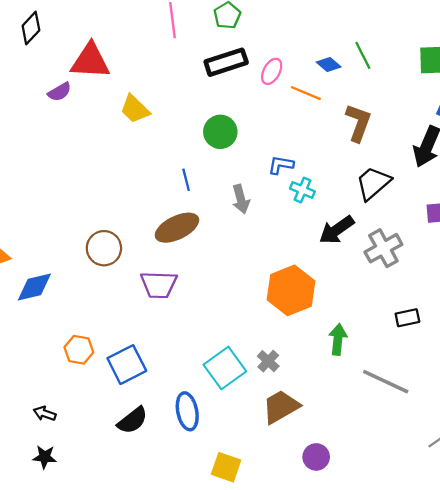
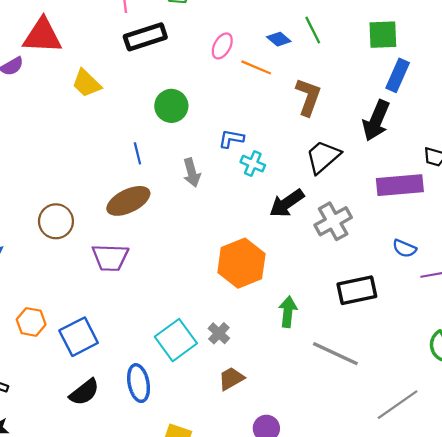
black rectangle: (226, 62) -> (145, 37), moved
black rectangle: (407, 318) -> (357, 290), size x1.6
brown trapezoid: (281, 407) -> (231, 379), size x0.7

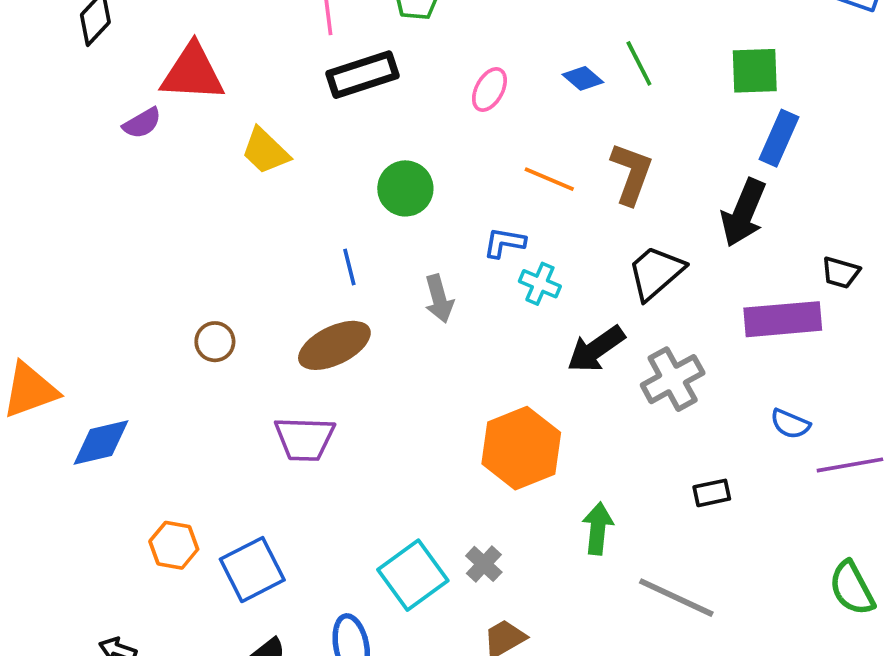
orange line: (256, 67) -> (549, 179), moved
brown circle: (56, 221) -> (215, 342), moved, size x0.7
black rectangle: (357, 290) -> (712, 493), size x0.6

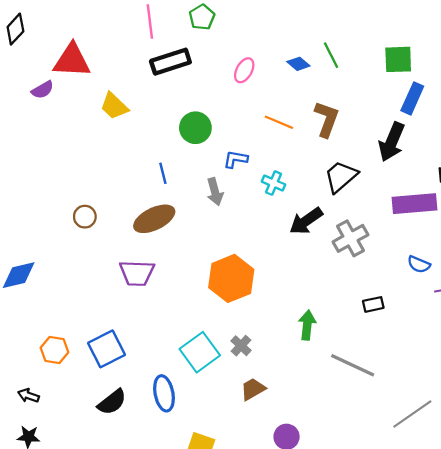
blue L-shape: (504, 243) -> (236, 159), moved
orange hexagon: (521, 448) -> (231, 278), moved
orange hexagon: (174, 545) -> (54, 350), moved

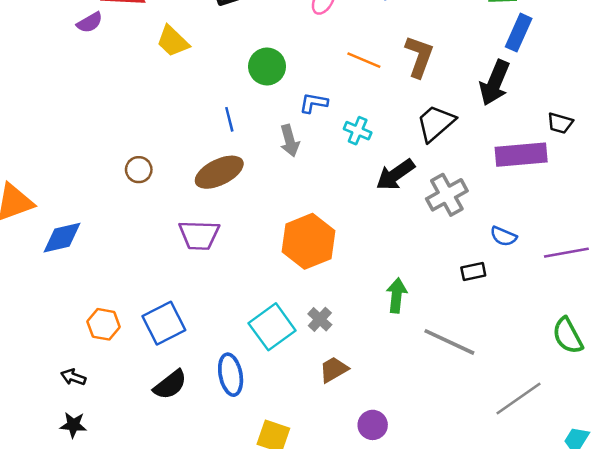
blue semicircle: (419, 264) -> (503, 236), moved

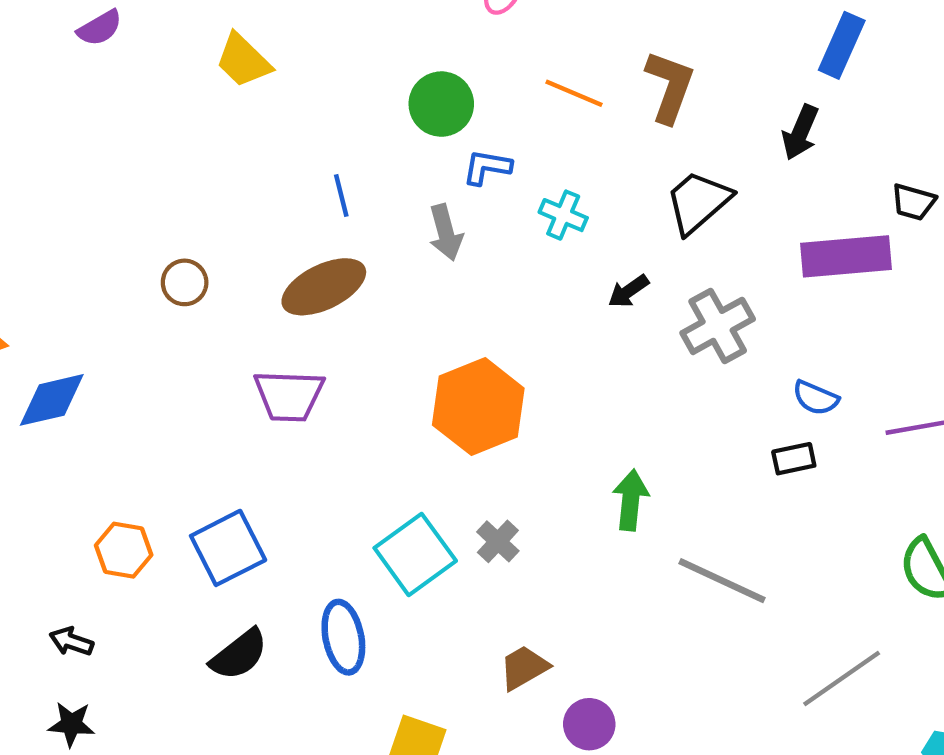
green circle: (267, 66) -> (441, 104), moved
black arrow: (495, 83) -> (800, 132), size x0.7
black arrow: (395, 175) -> (628, 291), size x0.6
black rectangle: (473, 272) -> (794, 459), moved
brown trapezoid: (334, 370) -> (524, 668), moved

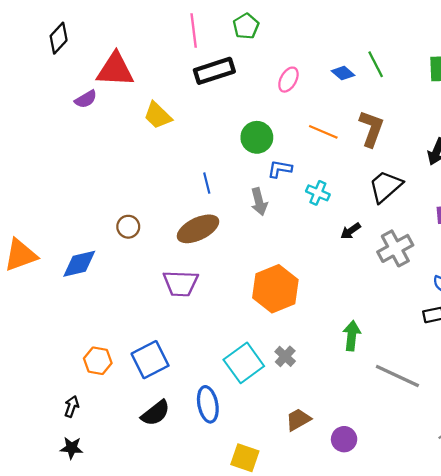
blue diamond: (52, 400) -> (79, 264), moved
black arrow: (71, 642) -> (72, 406), turned 90
purple circle: (589, 724) -> (344, 439), moved

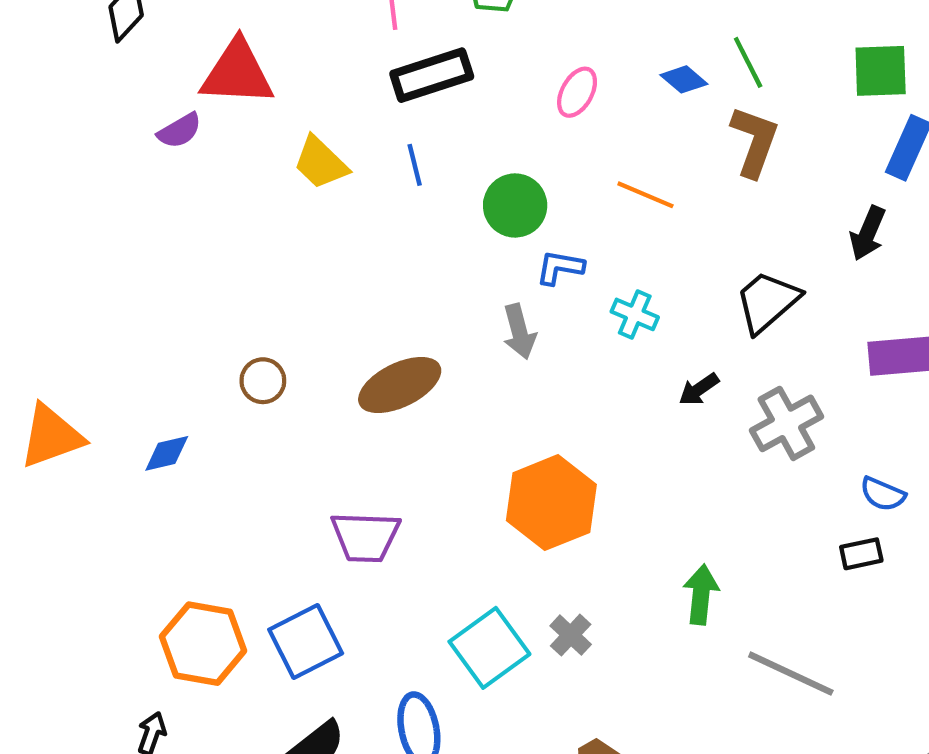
brown L-shape: (371, 129) -> (754, 141), moved
blue line: (207, 183) -> (415, 165), moved
blue diamond: (79, 264) -> (167, 453), size x0.7
purple trapezoid: (181, 283) -> (365, 537), moved
orange hexagon: (98, 361) -> (203, 644), size x1.5

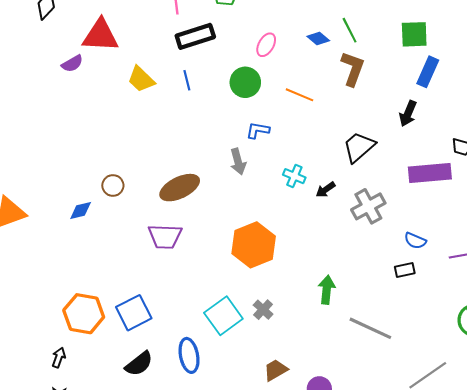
green circle: (515, 205) -> (245, 82), moved
cyan cross: (635, 314) -> (294, 176), moved
blue diamond: (167, 453) -> (81, 211), moved
purple trapezoid: (365, 537) -> (165, 237), moved

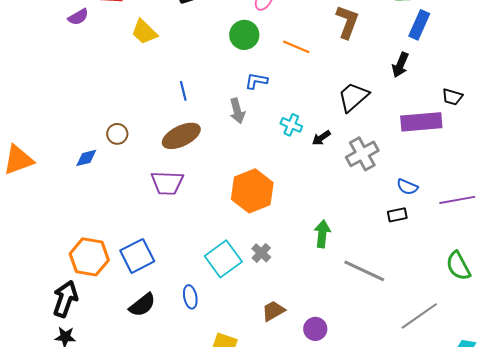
blue line: (187, 80) -> (183, 91), moved
blue ellipse: (189, 355) -> (190, 297), size x0.7
black arrow: (59, 358) -> (65, 299), size x1.8

